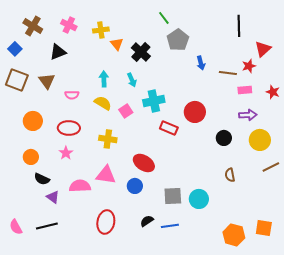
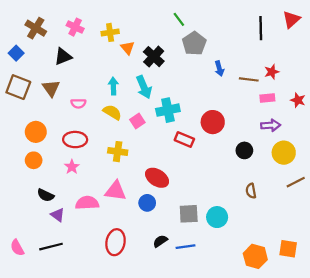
red triangle: (263, 49) -> (291, 19), moved
cyan arrow: (132, 80) -> (144, 87), size x1.5
orange circle: (31, 157) -> (34, 160), moved

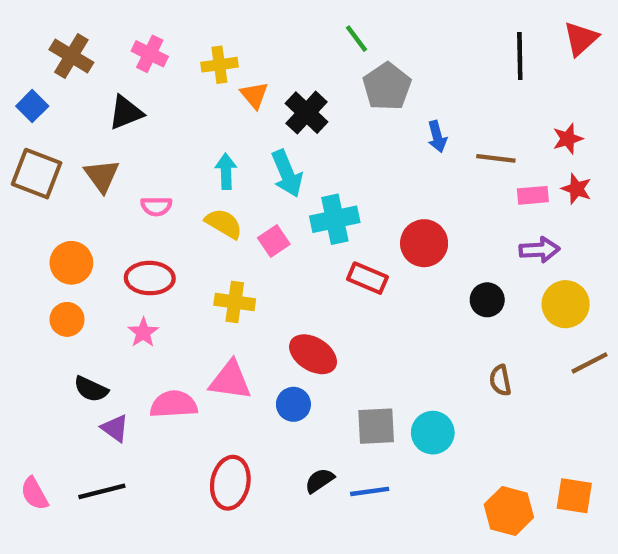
red star: (272, 72) -> (568, 139), moved
red star: (298, 100) -> (576, 189), moved

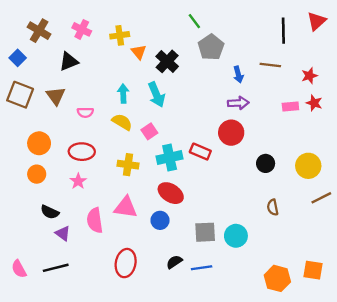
brown line: (496, 158) -> (270, 65), moved
cyan cross: (335, 219) -> (170, 157), moved
purple arrow: (539, 250) -> (238, 103), moved
pink semicircle: (174, 404) -> (95, 220), turned -95

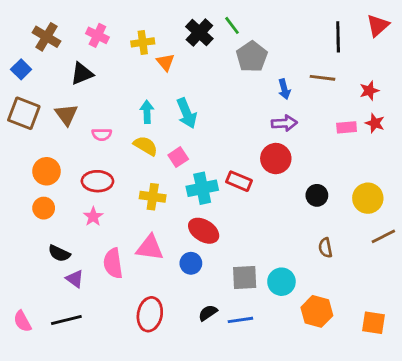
black cross: (167, 61) -> (199, 33), moved
orange hexagon: (277, 278) -> (317, 311), moved

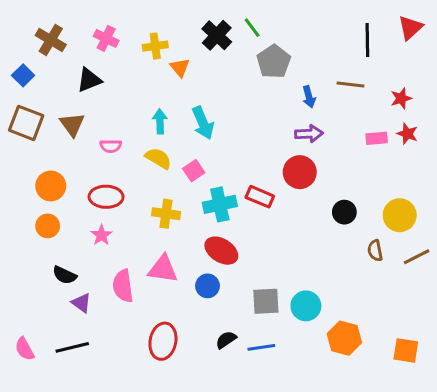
brown semicircle: (325, 248) -> (375, 251), moved

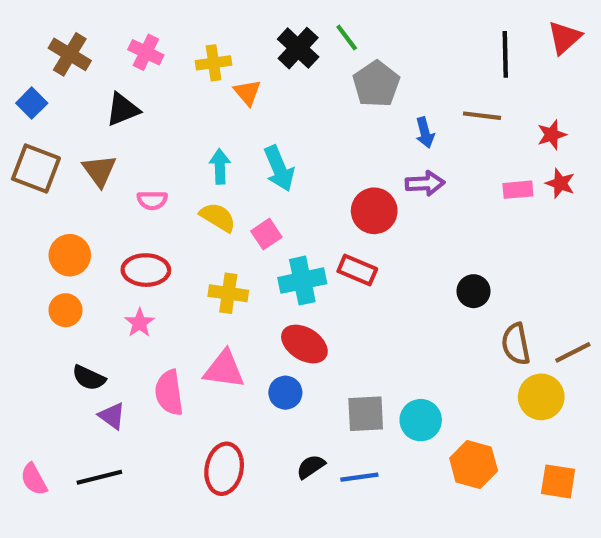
red circle: (300, 172) -> (374, 211), moved
yellow circle: (400, 215) -> (541, 397), moved
brown semicircle: (375, 251) -> (516, 344), size x1.4

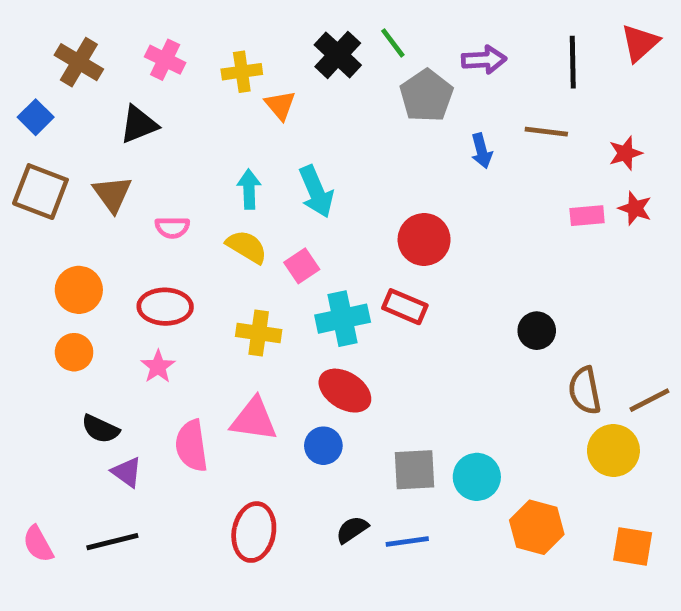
purple arrow: (425, 183) -> (484, 60), moved

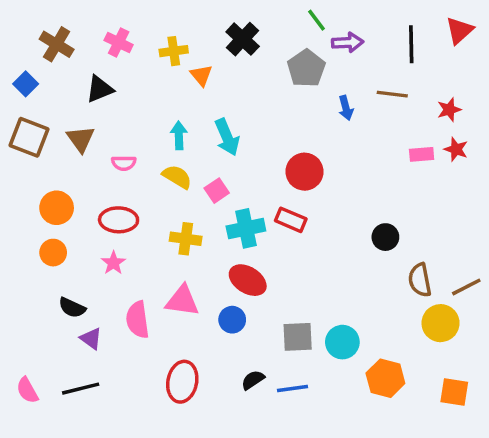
green line: (393, 43) -> (317, 20), moved

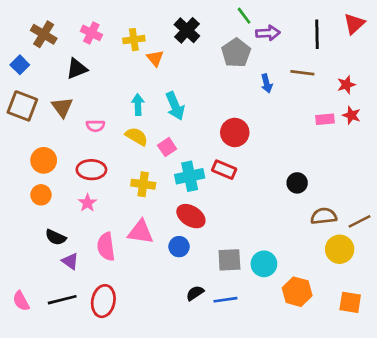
brown semicircle: (420, 280) -> (324, 216), turned 95
red ellipse: (182, 382) -> (103, 301), moved

